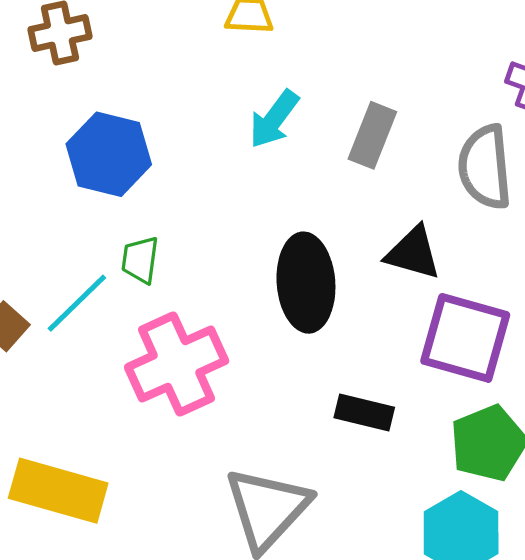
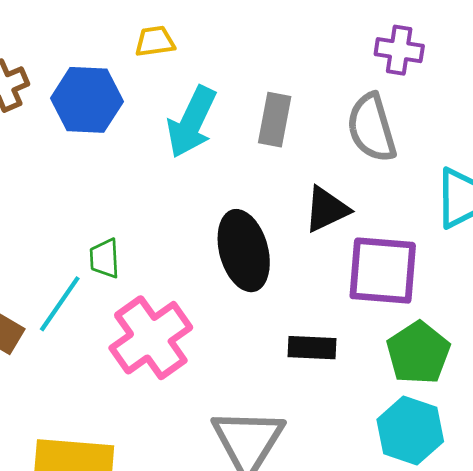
cyan arrow: (274, 119) -> (192, 122), size x1.4
blue hexagon: (109, 154) -> (87, 100), moved
black triangle: (413, 253) -> (327, 209), turned -30

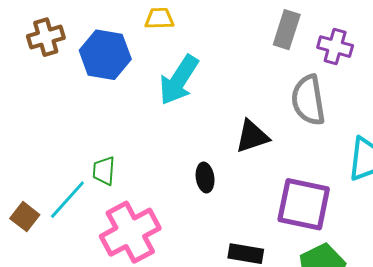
gray rectangle: (275, 120) -> (287, 30), moved
black triangle: (327, 209) -> (252, 136), moved
black ellipse: (244, 251) -> (205, 178), size x0.5

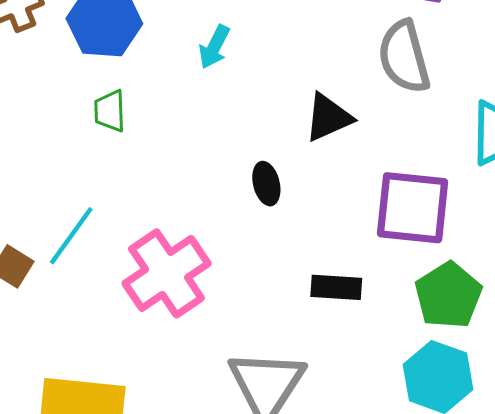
cyan arrow: (179, 80) -> (214, 47), size x0.6
green trapezoid: (104, 171) -> (110, 111), moved

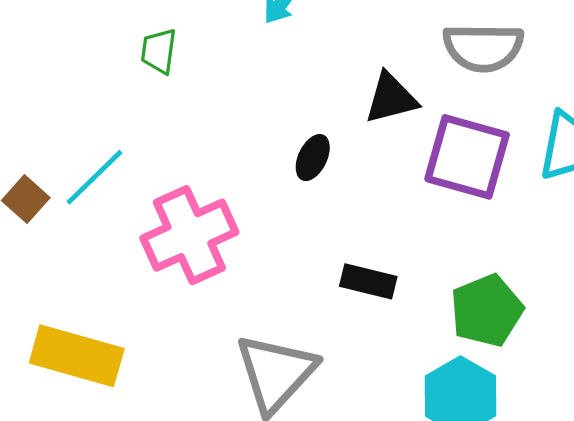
gray semicircle: (404, 57) -> (483, 47), turned -84
black ellipse: (266, 184) -> (313, 158), turned 30
purple square: (413, 208) -> (467, 157), moved

